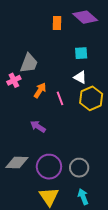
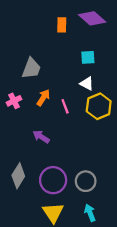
pink cross: (14, 80) -> (14, 101), moved
gray diamond: (17, 163) -> (18, 176), turned -60

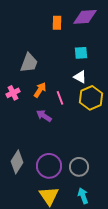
purple diamond: (92, 18) -> (85, 17), turned -45
purple arrow: (41, 137) -> (44, 116), moved

